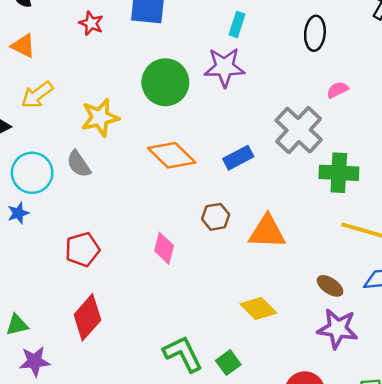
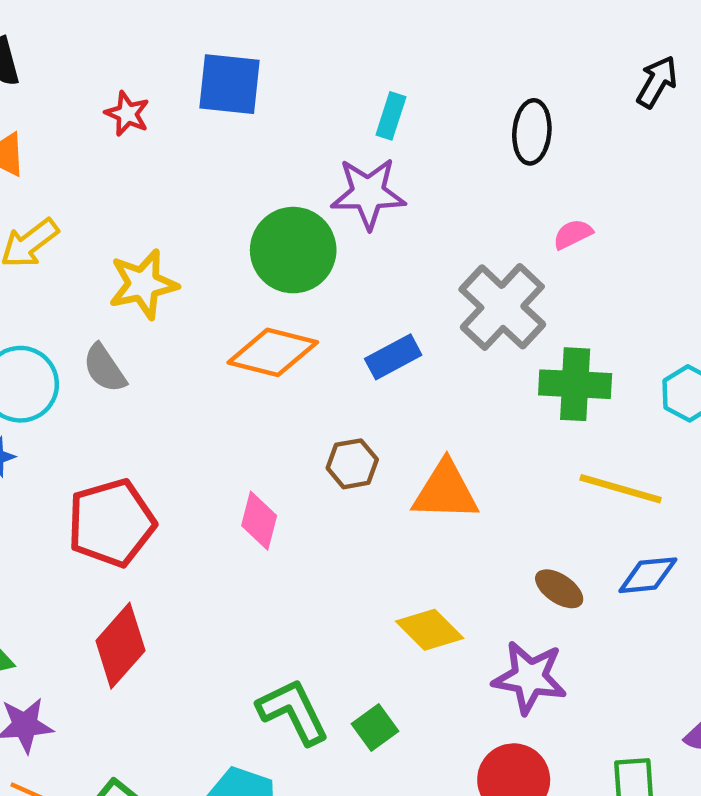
green circle: (165, 82) -> (293, 250), moved
orange diamond: (172, 155) -> (273, 352), turned -30
red pentagon: (82, 249) -> (111, 523), size x1.4
purple star: (338, 329) -> (530, 677), moved

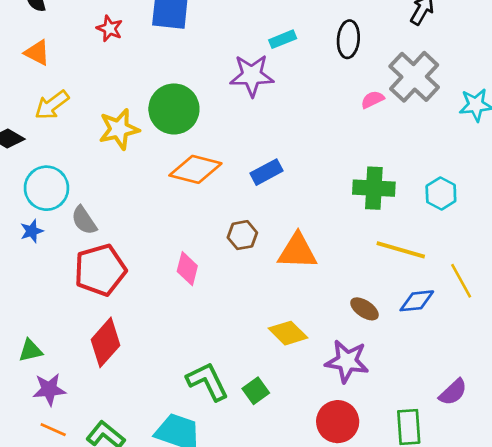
cyan rectangle: (391, 116) -> (283, 39), moved, turned 50
green circle: (293, 250) -> (174, 109), moved
gray cross: (502, 307) -> (414, 77), moved
gray semicircle: (104, 368) -> (84, 220), moved

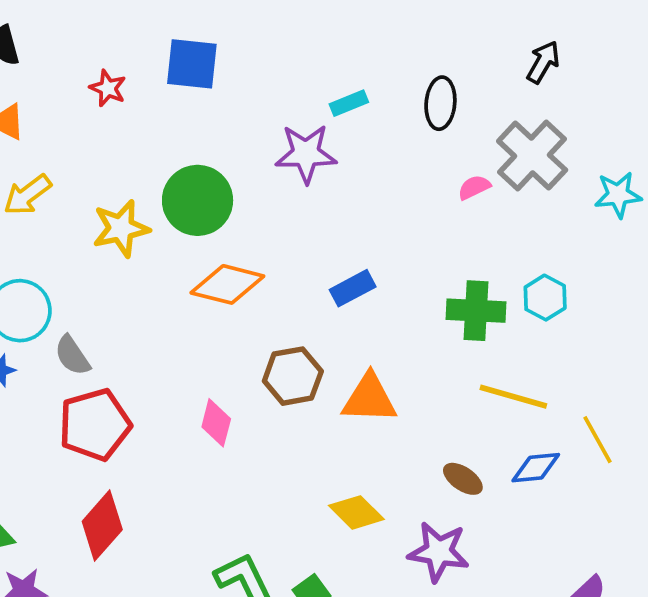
blue rectangle: (267, 172) -> (353, 288), moved
cyan hexagon: (441, 194) -> (545, 298), moved
brown hexagon: (242, 235) -> (293, 376), size x1.4

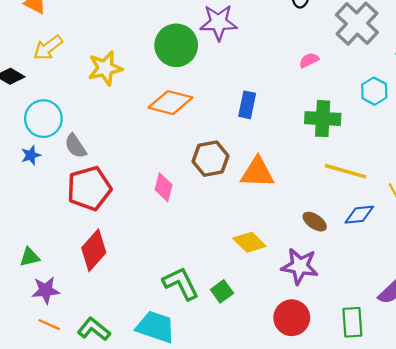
pink semicircle: (474, 187) -> (309, 60), moved
green circle: (198, 200) -> (176, 45), moved
blue rectangle: (353, 288) -> (247, 105), turned -50
cyan hexagon: (545, 298) -> (374, 91), moved

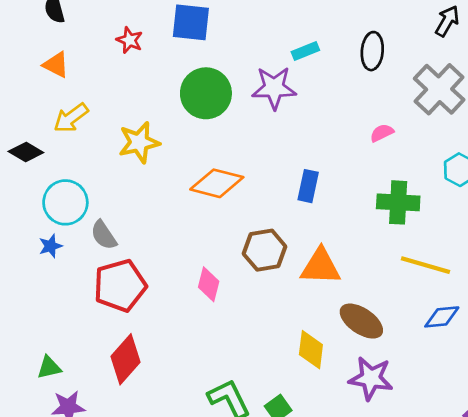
green circle: (176, 45) -> (206, 93), moved
brown ellipse: (315, 222) -> (361, 321), moved, size x1.5
yellow diamond: (249, 242) -> (311, 350), turned 52

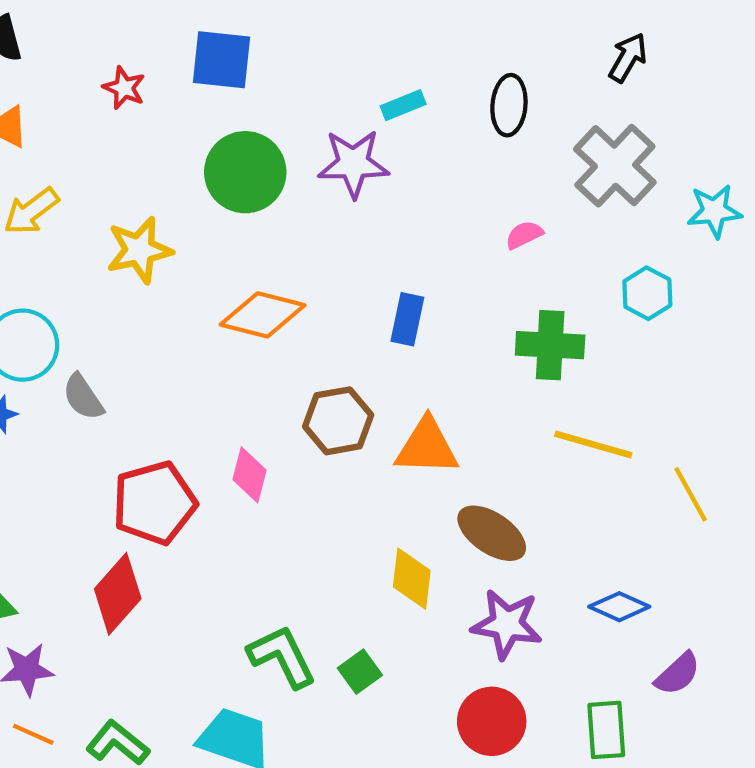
red pentagon: (120, 286) -> (154, 503), moved
blue diamond: (442, 317) -> (619, 607), moved, turned 30

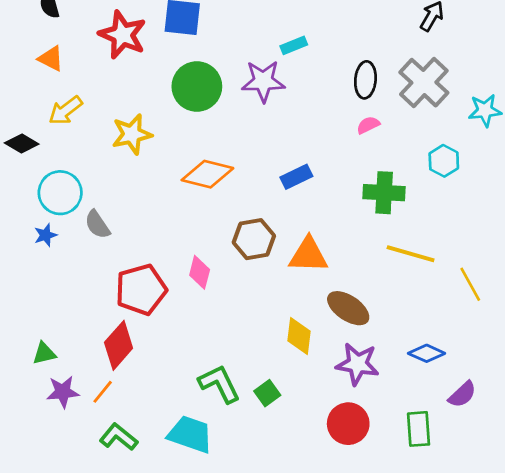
red star: (124, 88) -> (123, 35), size x1.8
black ellipse: (509, 105) -> (365, 80), moved
blue rectangle: (407, 319) -> (296, 177), turned 52
orange line: (33, 734) -> (103, 392), moved, turned -75

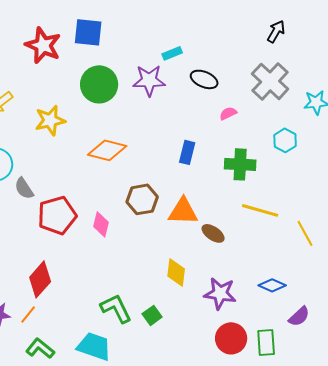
black ellipse: (365, 80) -> (204, 79), moved, turned -72
blue rectangle: (296, 177) -> (187, 152), moved, turned -50
red pentagon: (141, 290) -> (57, 215), moved
brown ellipse: (348, 308) -> (213, 233), moved, size x0.7
red circle: (348, 424) -> (231, 338), moved

